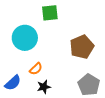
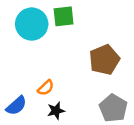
cyan circle: (25, 38) -> (32, 24), moved

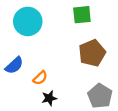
green square: (64, 16) -> (82, 15), moved
blue semicircle: (16, 106) -> (14, 65), moved

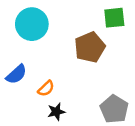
green square: (82, 15) -> (114, 18), moved
brown pentagon: (92, 53) -> (90, 47), moved

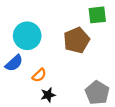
cyan circle: (32, 24) -> (27, 36), moved

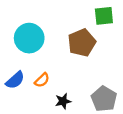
blue semicircle: (14, 63) -> (15, 80), moved
black star: (48, 95) -> (63, 101), moved

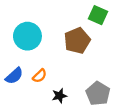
green square: (104, 16) -> (98, 15), turned 30

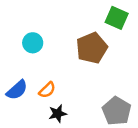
cyan circle: (27, 36) -> (33, 43), size x0.6
black star: (59, 96) -> (58, 114), moved

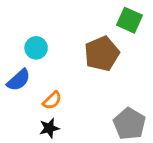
blue semicircle: (17, 90) -> (19, 80), moved
black star: (58, 114) -> (49, 128), moved

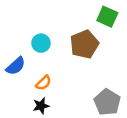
cyan circle: (36, 48) -> (41, 43), moved

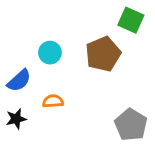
orange semicircle: (43, 83) -> (53, 101), turned -140
black star: (41, 106) -> (16, 119), moved

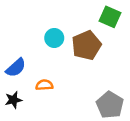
cyan circle: (50, 53) -> (54, 38), moved

